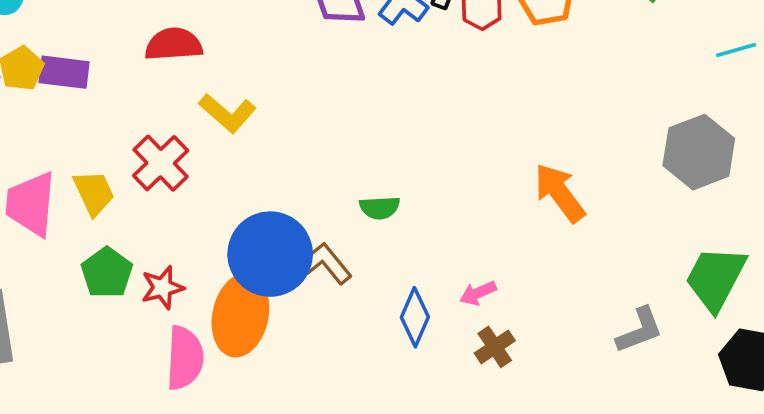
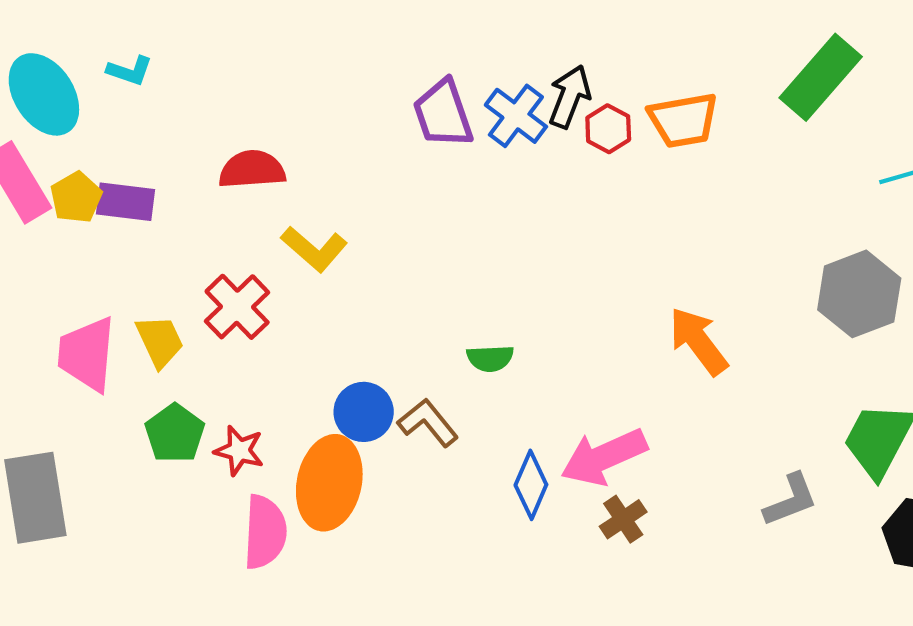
blue circle: (270, 254) -> (364, 412), size x0.6
red star: (162, 287) -> (239, 451), turned 30
pink arrow: (478, 293) -> (604, 457), size x2.0

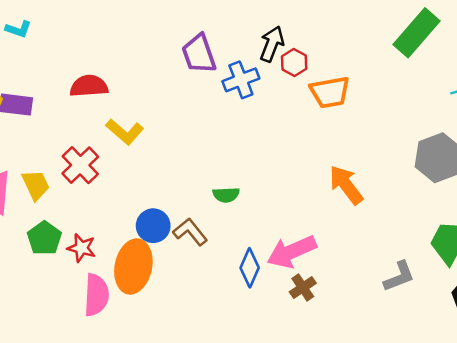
blue cross: (516, 116) -> (241, 80), moved, turned 32
orange trapezoid: (683, 120) -> (330, 92), moved

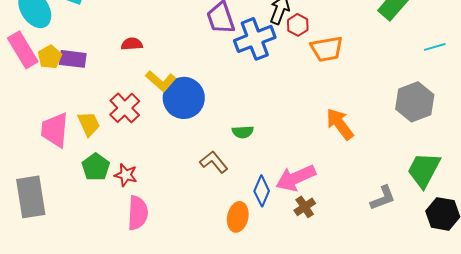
blue cross: (241, 80) -> (255, 39), size x1.4
red semicircle: (89, 86) -> (132, 44), size x0.7
blue circle: (153, 226) -> (184, 98), moved, size x1.5
orange ellipse: (133, 266) -> (238, 217), moved, size x0.7

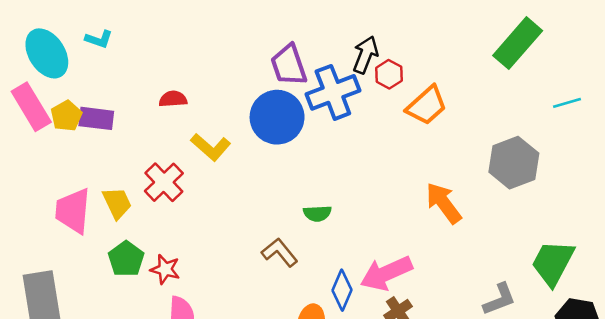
orange trapezoid: (327, 49) -> (427, 105), turned -32
blue circle: (184, 98) -> (277, 117), moved
gray hexagon: (415, 102) -> (514, 163), moved

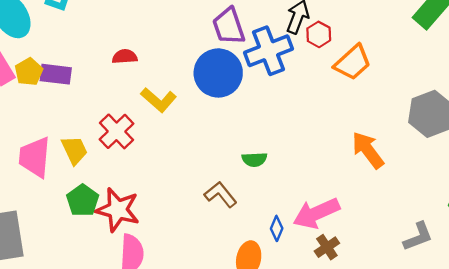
red star: (165, 269) -> (118, 210), size x1.6
blue diamond: (342, 290) -> (277, 228), size x0.7

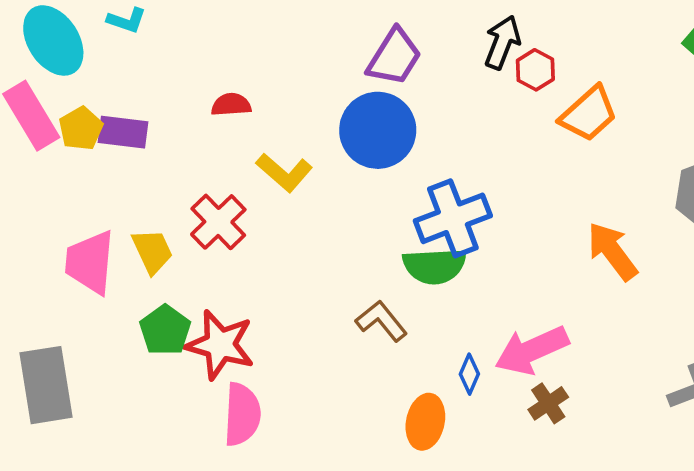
purple trapezoid: (229, 26) -> (394, 57), turned -129
blue cross: (268, 51) -> (453, 218), moved
green semicircle: (254, 159) -> (435, 266), size x1.6

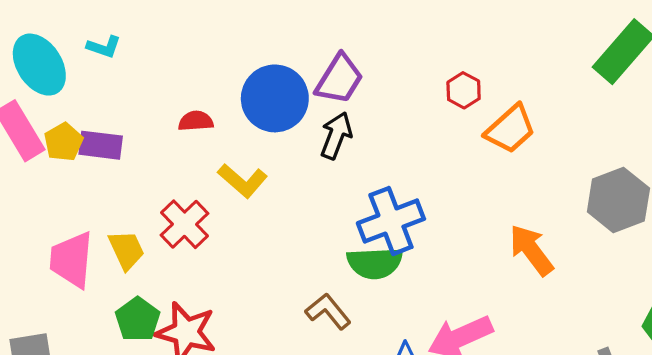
black arrow: (502, 42) -> (336, 136), moved
blue circle: (378, 130) -> (275, 98), moved

